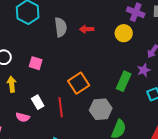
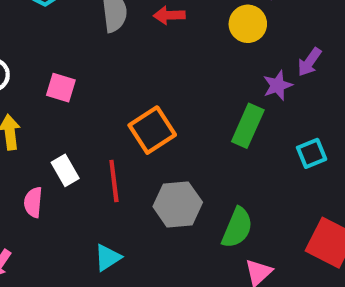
purple star: (144, 70) -> (278, 85), moved
gray hexagon: (101, 109) -> (178, 204), moved
pink semicircle: (23, 117) -> (33, 202), turned 80

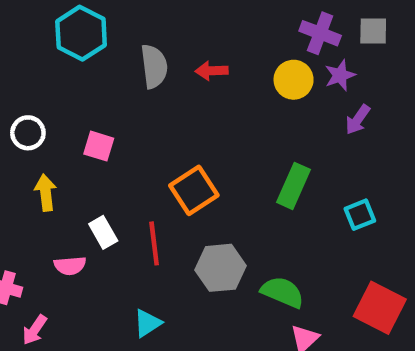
purple star: (278, 85) -> (340, 75), moved
pink semicircle: (33, 202) -> (70, 266), turned -100
green semicircle: (237, 228) -> (282, 292), turned -90

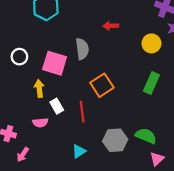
gray semicircle: (154, 66) -> (82, 49), moved
yellow circle: (294, 80) -> (151, 43), moved
pink square: (99, 146) -> (55, 63), size x1.6
yellow arrow: (46, 193) -> (39, 89), moved
gray hexagon: (220, 268) -> (115, 140), moved

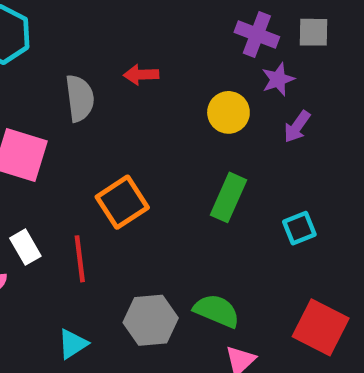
gray semicircle: (82, 49) -> (80, 98), moved

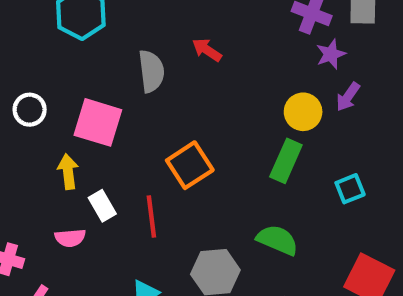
red arrow: (141, 75) -> (207, 50), turned 36
yellow circle: (228, 112) -> (303, 112), moved
green semicircle: (217, 311) -> (277, 240), moved

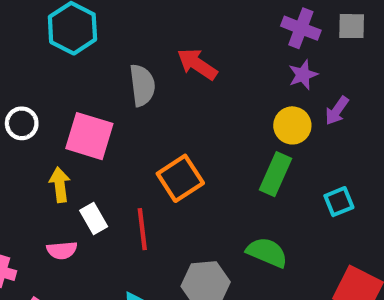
red arrow: (207, 50) -> (197, 64), size x1.4
purple star: (331, 54) -> (303, 75), moved

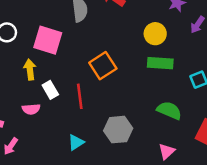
yellow circle: (292, 125) -> (155, 34), moved
green rectangle: (275, 174) -> (160, 63), turned 70
green semicircle: (267, 252) -> (169, 110), moved

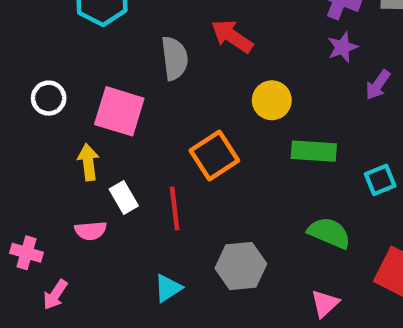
yellow circle: (155, 34) -> (272, 100), moved

